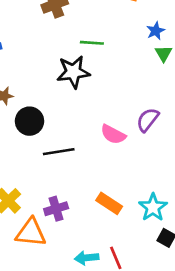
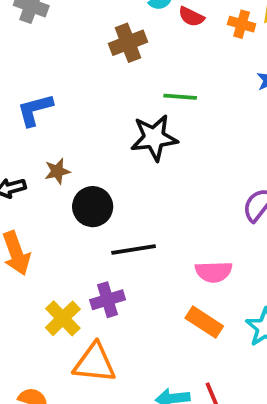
pink semicircle: (113, 134) -> (214, 272), moved, turned -30
purple cross: (56, 209) -> (108, 300), moved

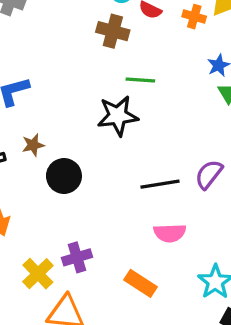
brown cross: (128, 43) -> (113, 31), moved, turned 36
black line: (134, 249) -> (160, 184), moved
orange rectangle: (204, 322) -> (140, 283), moved

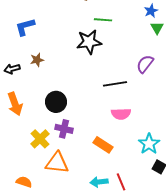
purple semicircle: (209, 174) -> (145, 64), moved
black circle: (64, 176) -> (56, 102), moved
purple cross: (77, 257) -> (64, 129), turned 30

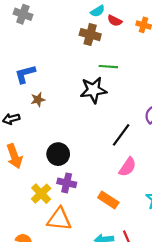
brown star: (37, 60) -> (38, 100), moved
black line: (115, 84) -> (121, 135), turned -45
pink semicircle: (121, 114) -> (128, 167), turned -54

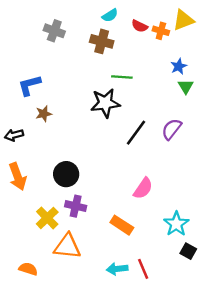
gray cross: (23, 14) -> (54, 31), moved
red semicircle: (115, 21) -> (140, 26), moved
black line: (121, 135) -> (136, 133), moved

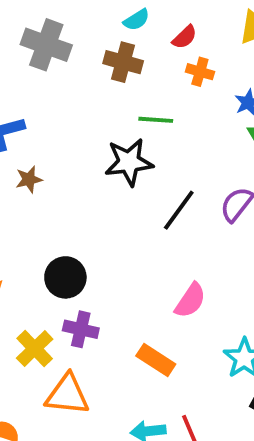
red semicircle: (140, 26) -> (185, 37), turned -70
gray cross: (54, 31) -> (46, 45), size x1.4
orange cross: (161, 31) -> (200, 72), moved

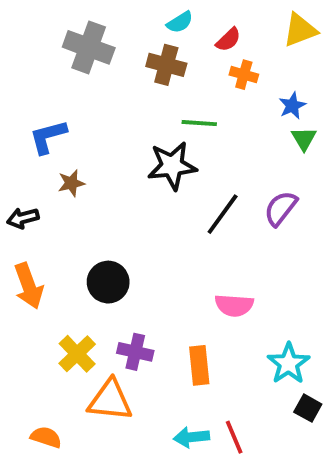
pink semicircle: (190, 300) -> (234, 305), turned 60
purple cross: (81, 329) -> (135, 352), moved
orange rectangle: (156, 360) -> (199, 365), turned 51

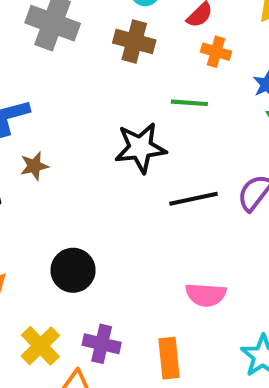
green line: (199, 123) -> (189, 103), moved
black line: (223, 214) -> (194, 199), turned 42

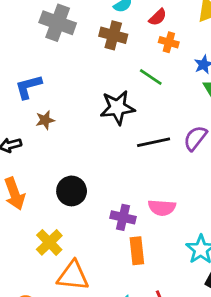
green line: (189, 103) -> (151, 77), turned 30
purple cross: (102, 344) -> (123, 217), moved

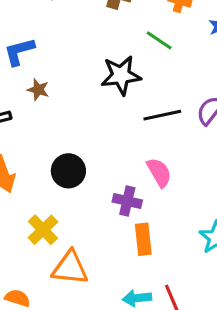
brown star: (45, 120) -> (38, 90), turned 30
pink semicircle: (162, 208) -> (159, 172), moved, turned -124

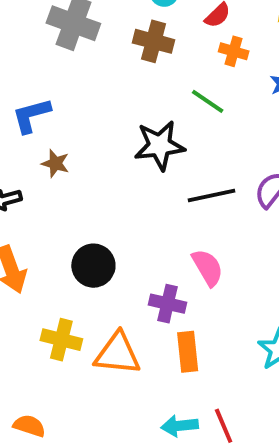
yellow cross: (43, 230) -> (61, 340), turned -32
orange triangle: (70, 268) -> (117, 354), moved

